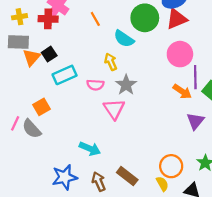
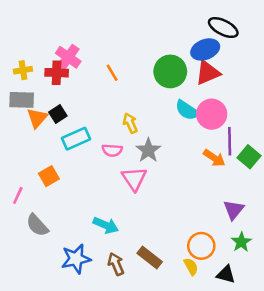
cyan semicircle: (124, 39) -> (187, 110), moved
purple triangle: (195, 121) -> (234, 210), moved
gray semicircle: (32, 129) -> (37, 225), moved

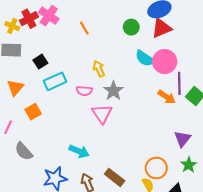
yellow cross: (23, 70) -> (12, 26), turned 32
green circle: (170, 71) -> (131, 27), size x0.6
red cross: (57, 73) -> (29, 19), moved, turned -30
orange triangle: (37, 118) -> (15, 88), moved

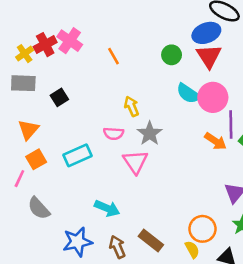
yellow cross: (12, 26) -> (25, 54), turned 32
red triangle: (162, 28) -> (209, 56), turned -40
cyan rectangle: (55, 81) -> (77, 155), moved
orange square: (33, 112) -> (36, 159), moved

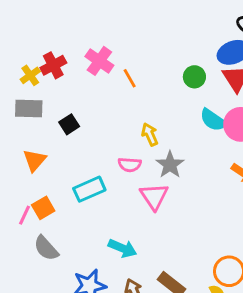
pink cross: (70, 41) -> (99, 61), moved
orange square: (36, 159) -> (43, 208), moved

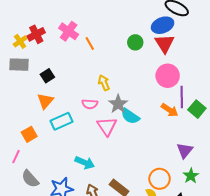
cyan semicircle: (213, 120) -> (130, 116), moved
orange triangle: (35, 160) -> (45, 101), moved
pink line: (24, 215) -> (16, 157), moved
gray semicircle: (46, 248) -> (30, 179), moved

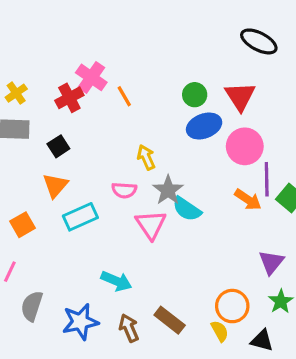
blue ellipse: (163, 25) -> (204, 126), moved
red cross: (36, 34) -> (69, 98), moved
orange square: (29, 134) -> (22, 225), moved
gray semicircle: (30, 179) -> (32, 306), turned 60

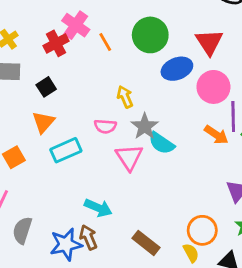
green circle: (195, 95) -> (150, 35), moved, size x1.6
brown arrow: (129, 328) -> (88, 237), moved

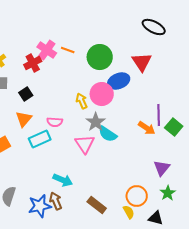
orange line: (105, 42) -> (68, 50), moved, turned -40
pink circle: (213, 87) -> (102, 94), moved
pink semicircle: (105, 126) -> (55, 122), moved

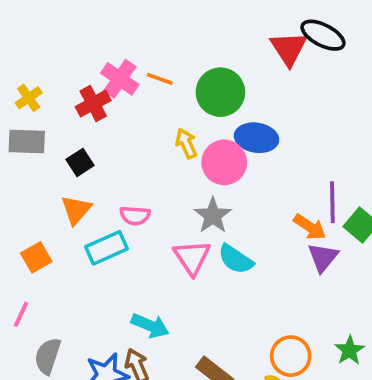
red triangle: (142, 62) -> (289, 48), moved
blue ellipse: (119, 81) -> (256, 138), turned 30
yellow arrow: (82, 101) -> (186, 143), moved
cyan semicircle: (108, 134) -> (236, 259), moved
purple triangle: (162, 168) -> (323, 257), moved

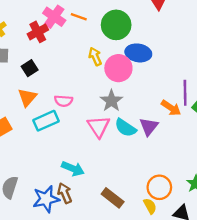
purple triangle: (323, 257) -> (149, 127), moved

